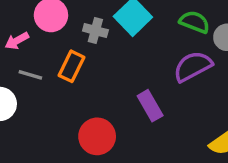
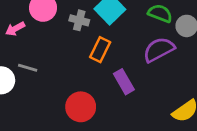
orange rectangle: (71, 66) -> (100, 50), moved
gray line: (30, 75) -> (28, 68), moved

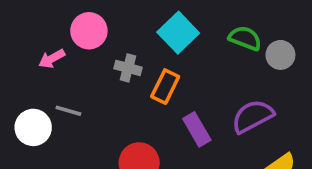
gray cross: (79, 20) -> (128, 68), moved
purple semicircle: (159, 50) -> (253, 116), moved

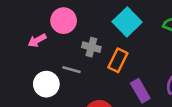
gray line: (68, 111) -> (71, 70), moved
white circle: (33, 127) -> (46, 84), moved

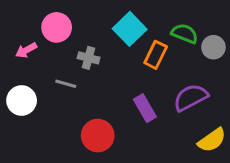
orange rectangle: (118, 60) -> (156, 55), moved
white circle: (46, 84) -> (22, 101), moved

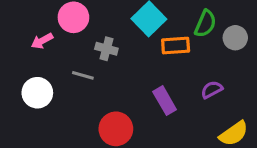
green semicircle: (185, 34) -> (205, 24), turned 92
orange rectangle: (156, 55) -> (176, 46), turned 60
purple semicircle: (191, 97) -> (212, 90), size x0.6

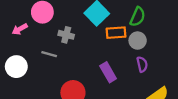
gray circle: (235, 38) -> (138, 41), moved
purple semicircle: (212, 90) -> (142, 64), turned 105

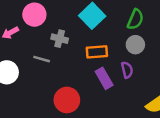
orange rectangle: (116, 33) -> (97, 52), moved
purple semicircle: (142, 64) -> (127, 70), moved

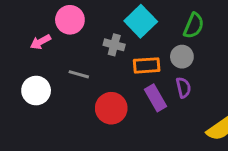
gray cross: (60, 39) -> (114, 45), moved
gray circle: (135, 45) -> (182, 57), moved
red circle: (67, 100) -> (111, 108), moved

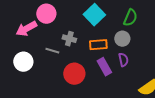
pink arrow: (40, 42) -> (26, 29), size x1.5
gray cross: (114, 45) -> (69, 39), moved

